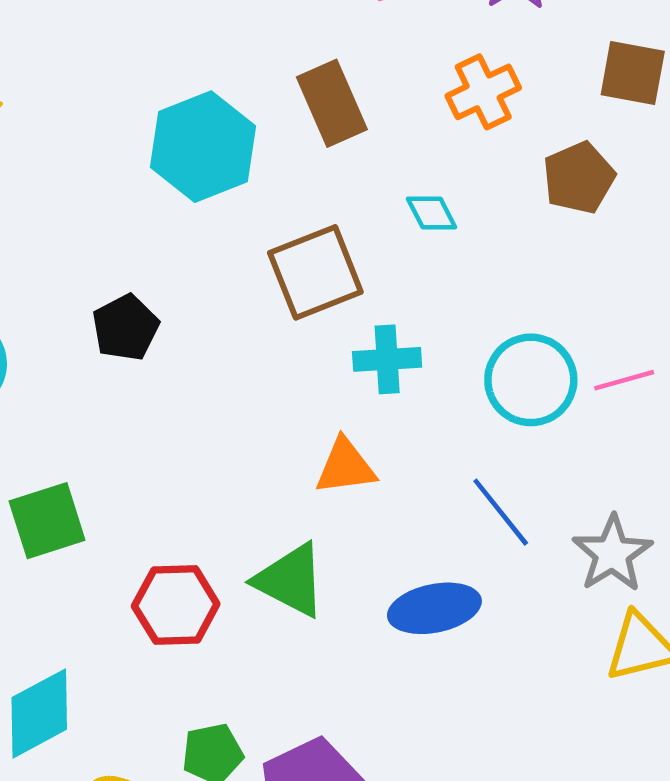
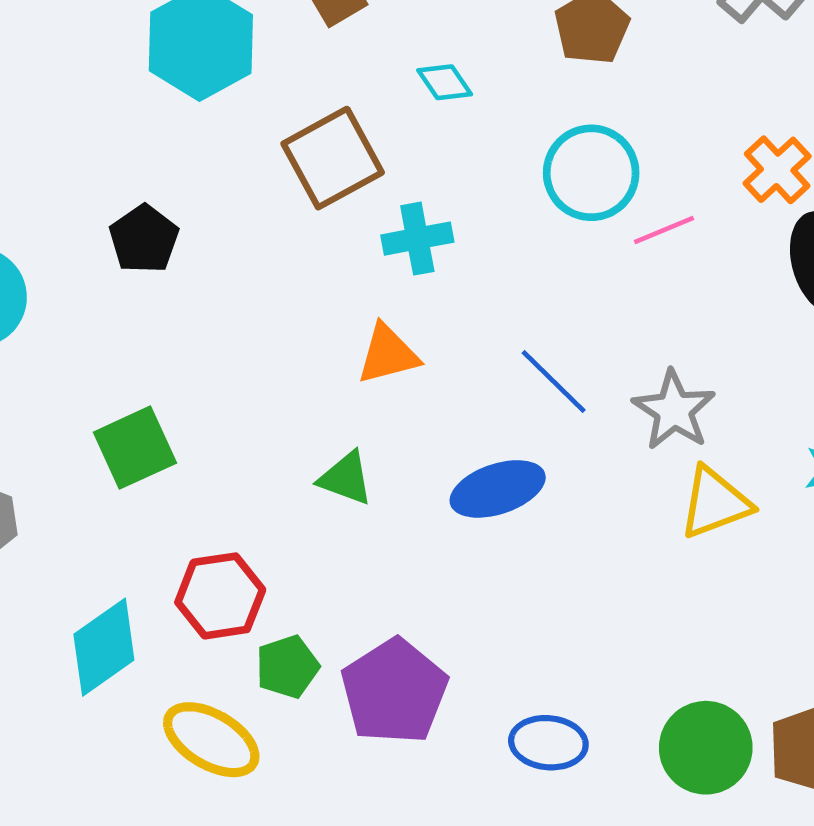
cyan circle: (531, 380) -> (591, 173), moved
green square: (47, 521) -> (135, 448), moved
green triangle: (290, 580) -> (346, 478), size x0.7
red hexagon: (176, 605) -> (220, 596), moved

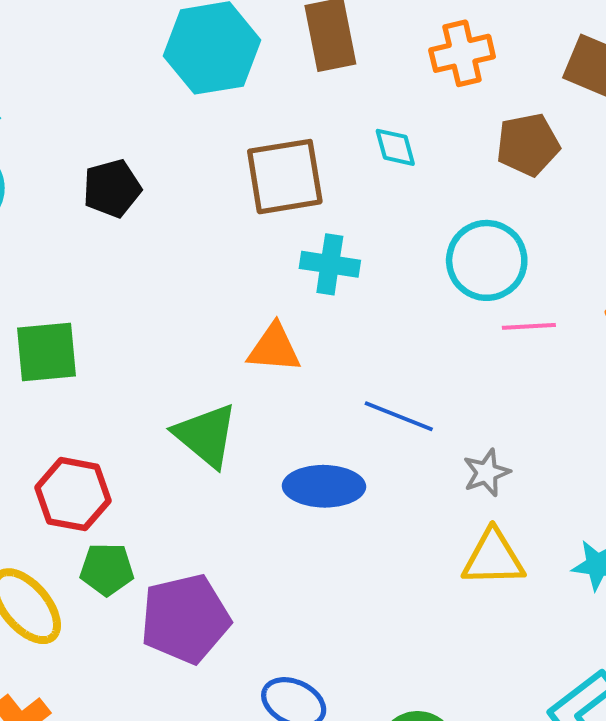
blue line: (554, 381) -> (399, 416), turned -42
gray star: (674, 410) -> (486, 473), size x0.7
green triangle: (346, 478) -> (206, 435), size x1.4

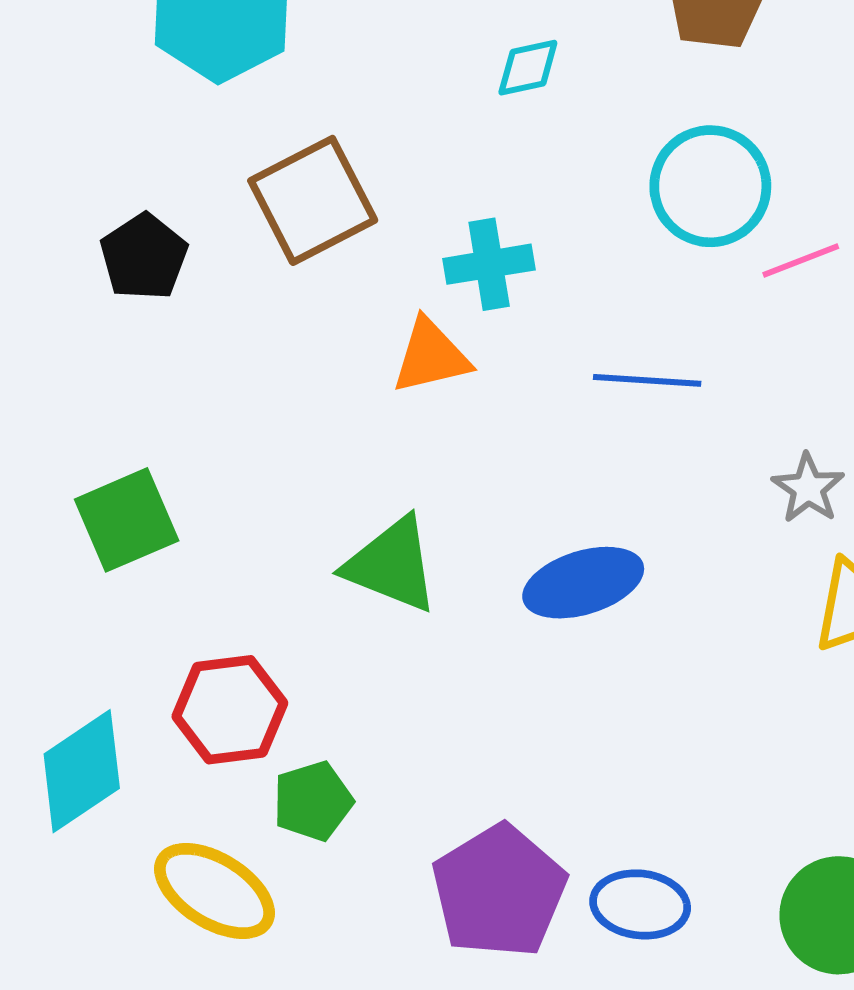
cyan diamond: (395, 147) -> (528, 68), turned -69
brown square: (285, 177) -> (313, 200), moved
orange triangle: (274, 348) -> (431, 356), moved
blue line: (399, 416) -> (647, 380), moved
purple pentagon: (185, 619) -> (499, 891), moved

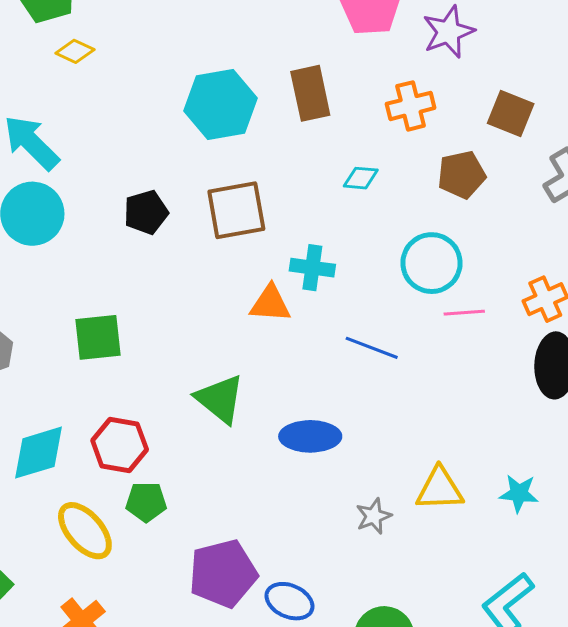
gray star: (808, 488) -> (374, 516), moved

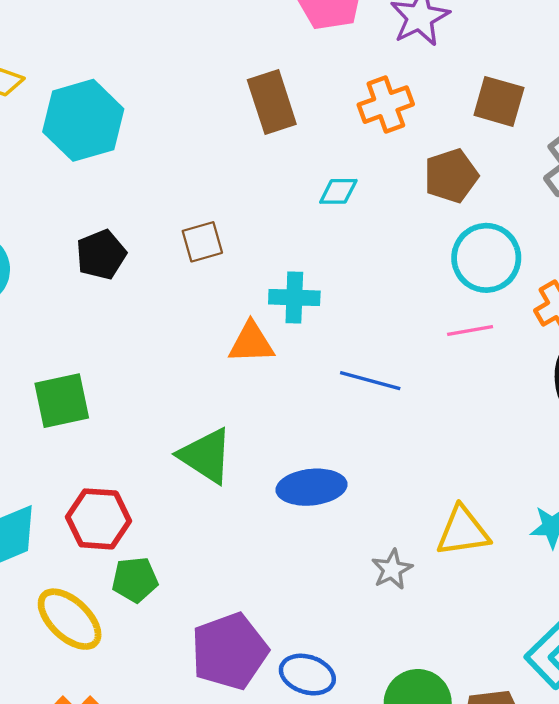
cyan hexagon: (220, 104) -> (83, 120), moved
brown square: (236, 210) -> (202, 242), size x0.6
cyan circle: (432, 263) -> (486, 258), moved

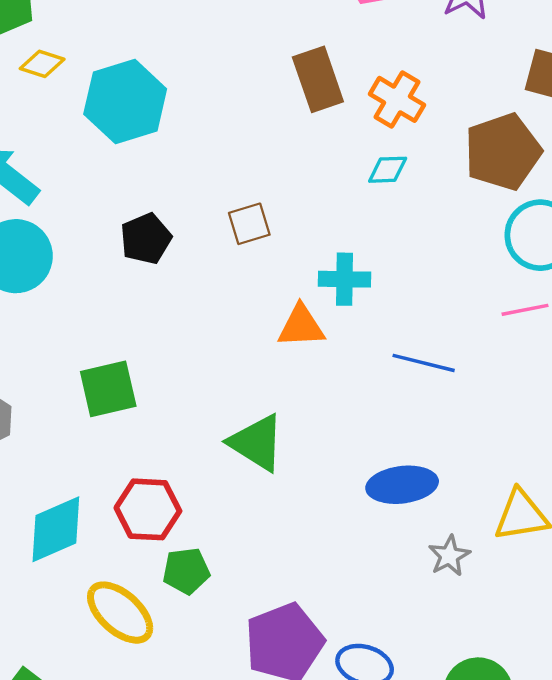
orange cross: (386, 105) -> (397, 99), moved, turned -38
brown pentagon: (451, 176) -> (503, 152), size x1.4
blue ellipse: (312, 487) -> (402, 485), moved

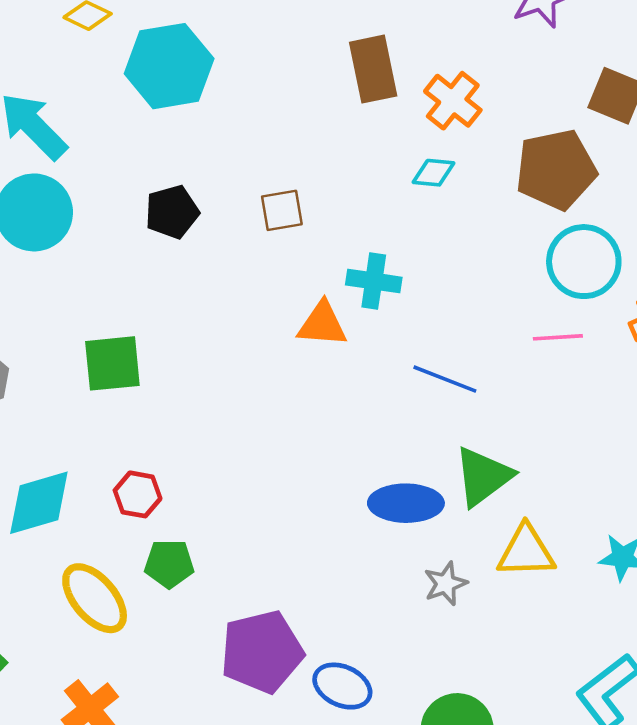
green triangle: (257, 443) -> (483, 476), moved, turned 44
red hexagon: (148, 509) -> (138, 494), size x0.7

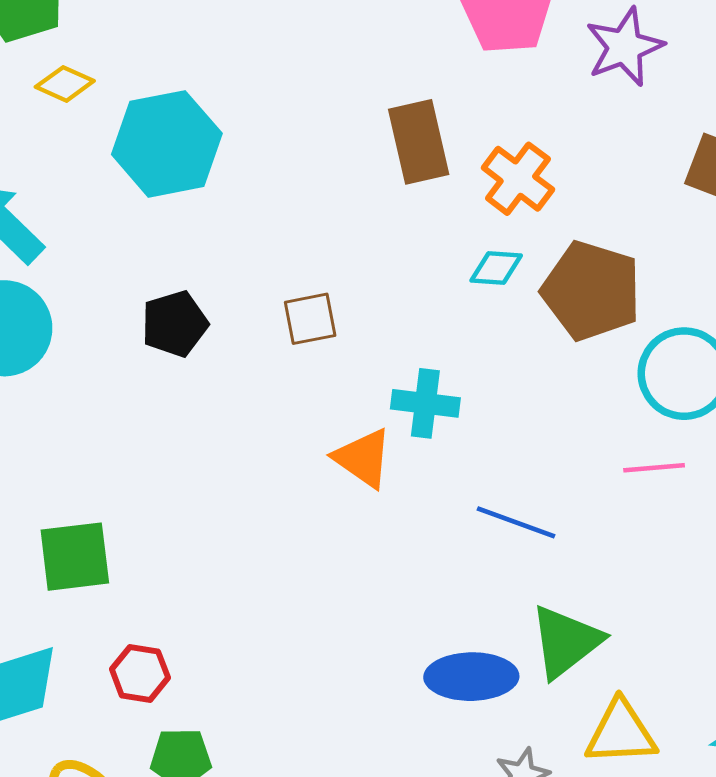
brown pentagon: (556, 170) -> (591, 291), moved, turned 30
orange triangle: (322, 324) -> (363, 458), turned 32
green square: (112, 363) -> (75, 557), moved

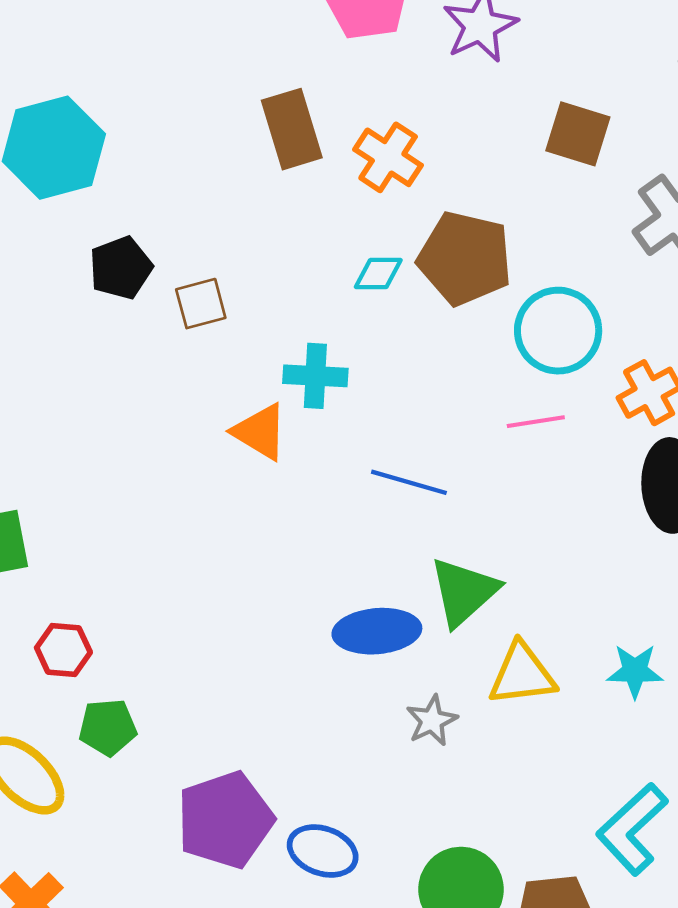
cyan diamond: (496, 268) -> (378, 274), moved
black pentagon: (175, 324) -> (121, 268), moved

